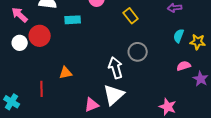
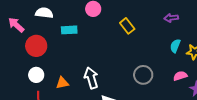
white circle: (20, 43) -> (36, 75), moved
gray circle: (138, 52) -> (143, 75), moved
white arrow: (116, 68) -> (91, 78), moved

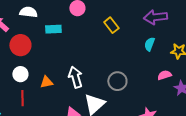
purple arrow: (171, 18) -> (155, 17), size x1.6
cyan semicircle: (175, 46) -> (149, 44), moved
gray circle: (143, 75) -> (117, 81), moved

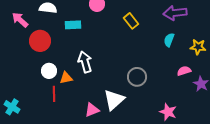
white circle: (20, 74) -> (49, 71), moved
white arrow: (75, 77) -> (85, 62), moved
red line: (22, 98) -> (54, 94), moved

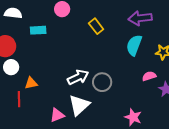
cyan semicircle: (169, 40) -> (134, 45), size x1.5
white arrow: (85, 62) -> (78, 77), moved, turned 80
white circle: (49, 71) -> (11, 67), moved

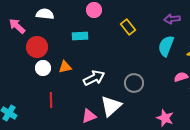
purple arrow: (140, 18) -> (172, 19), size x0.7
cyan rectangle: (38, 30) -> (80, 36), moved
white arrow: (78, 77) -> (94, 78), moved
orange triangle: (31, 83) -> (65, 67), moved

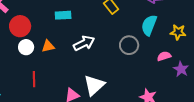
white arrow: (94, 78) -> (84, 43), moved
gray circle: (134, 83) -> (129, 45), moved

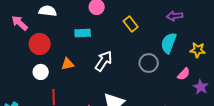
white arrow: (84, 43) -> (104, 61), turned -30
white circle: (26, 47) -> (41, 72), moved
pink semicircle: (164, 56) -> (184, 74), turned 152

